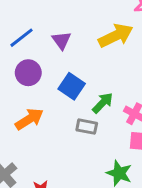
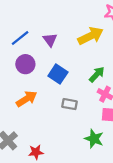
green arrow: (103, 103) -> (97, 74), moved

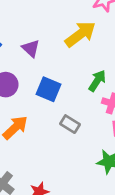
gray rectangle: (69, 104) -> (70, 124), turned 32

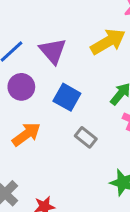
purple triangle: (31, 48) -> (53, 51), size x1.4

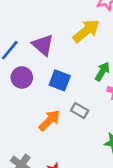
orange arrow: (26, 134) -> (50, 120), moved

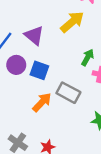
blue square: (60, 80) -> (39, 70), moved
gray rectangle: (80, 110) -> (68, 93), size x1.5

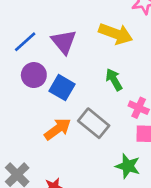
yellow arrow: (72, 22) -> (116, 34), turned 50
green arrow: (88, 57) -> (114, 80), moved, turned -70

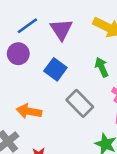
purple circle: (34, 75) -> (18, 54), moved
orange arrow: (58, 129) -> (29, 111), moved, turned -140

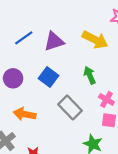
purple triangle: (61, 29) -> (54, 41), turned 45
purple circle: (18, 54) -> (13, 78), moved

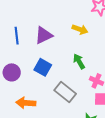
blue line: (24, 38) -> (17, 36), turned -54
yellow arrow: (95, 40) -> (80, 29), size x0.7

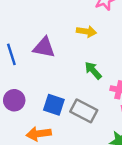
purple triangle: (44, 35) -> (44, 47), turned 48
blue square: (43, 67) -> (54, 105), moved

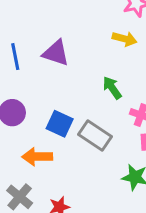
yellow arrow: (86, 31) -> (125, 39), moved

